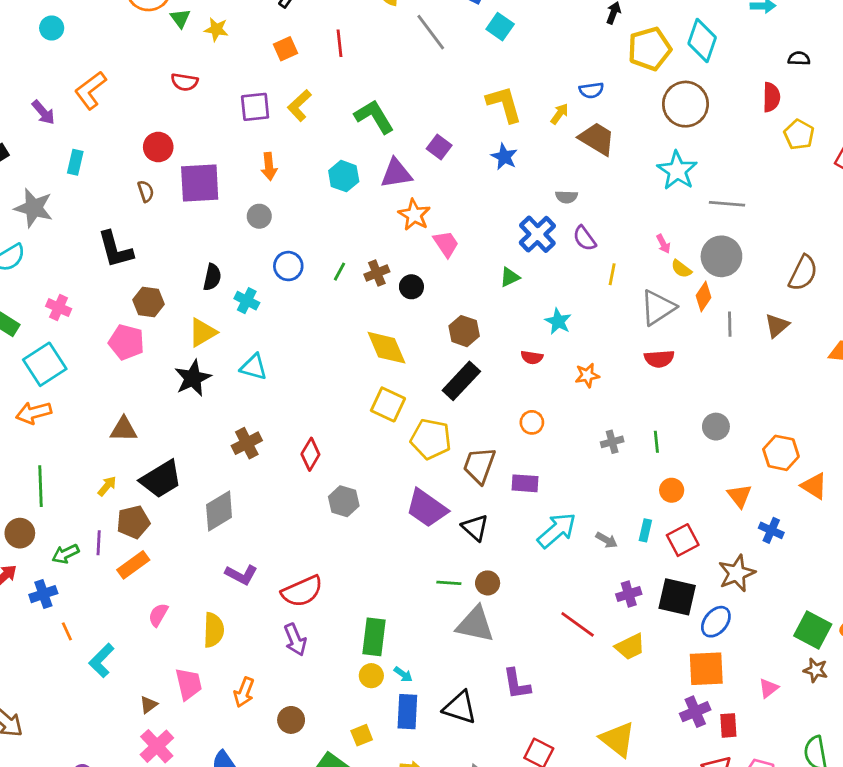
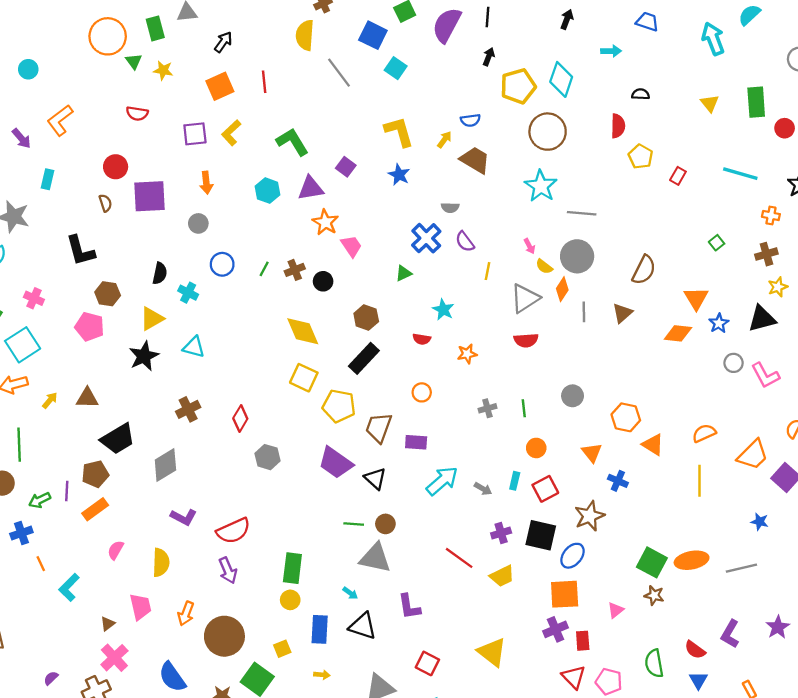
orange square: (286, 49) -> (220, 86), size x1.4
yellow arrow: (107, 486) -> (50, 400), moved
cyan arrow: (403, 674) -> (350, 593), moved
brown circle: (291, 720) -> (224, 636), size x1.8

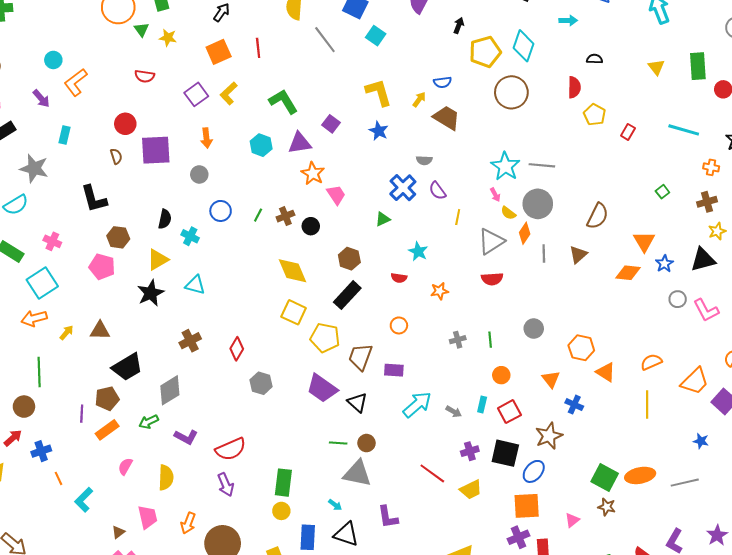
cyan circle: (28, 69) -> (53, 60), moved
purple square: (195, 134) -> (196, 94), turned -30
cyan star: (541, 186) -> (505, 166), moved
green arrow: (40, 500) -> (149, 422), moved

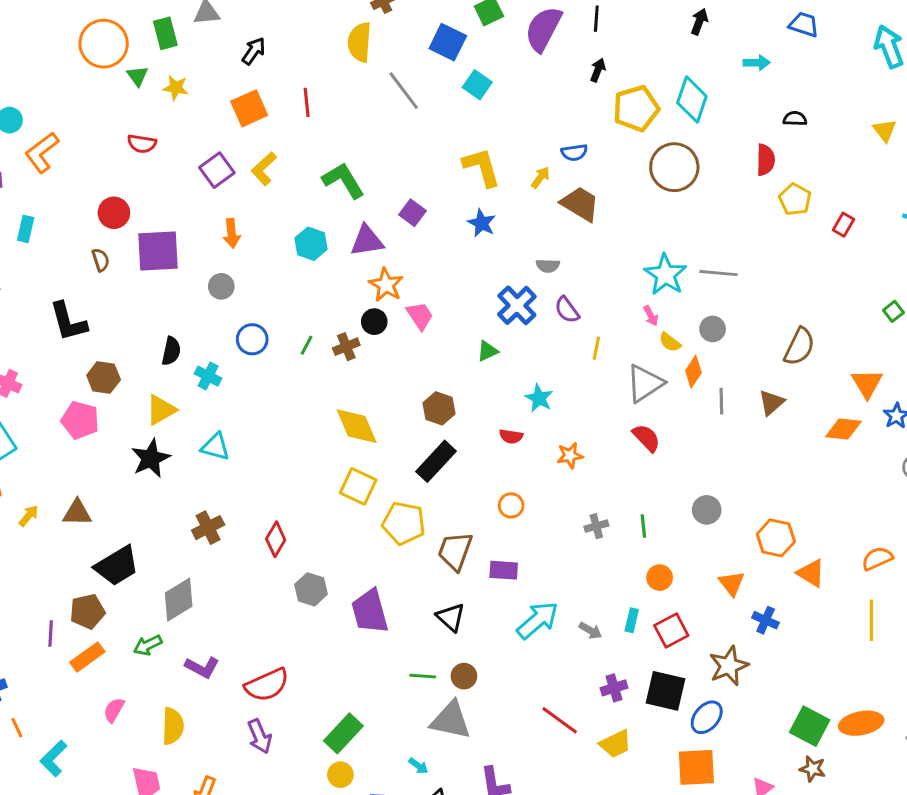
gray circle: (538, 204) -> (713, 329), size x0.6
black circle: (311, 226) -> (374, 322), moved
red semicircle: (492, 279) -> (646, 438), turned -130
purple trapezoid: (322, 388) -> (370, 611), moved, turned 40
green rectangle: (283, 483) -> (343, 733), turned 36

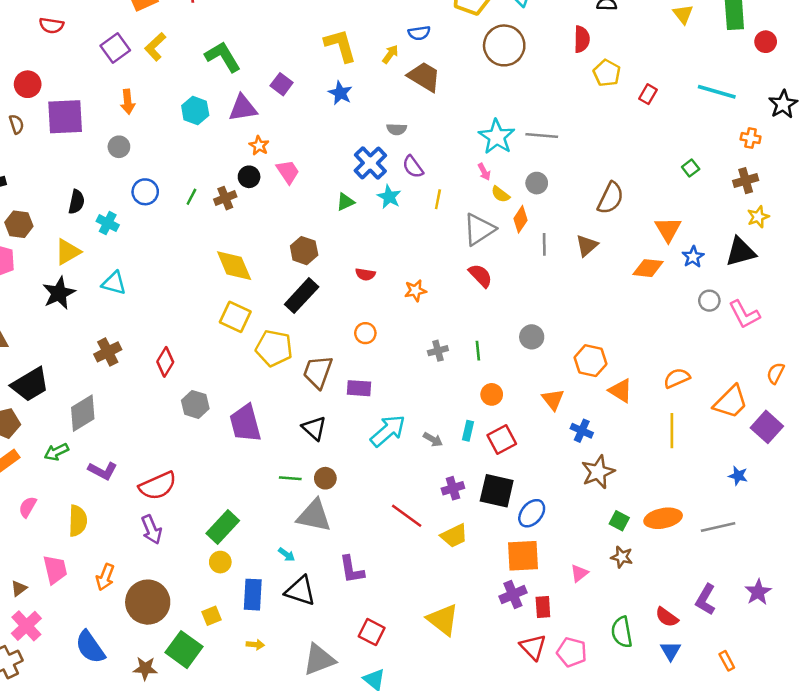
orange star: (386, 285) -> (259, 146), size x0.7
cyan star: (539, 398) -> (389, 197), moved
brown star: (729, 666) -> (598, 472), moved
green square: (810, 726) -> (619, 521), size x0.6

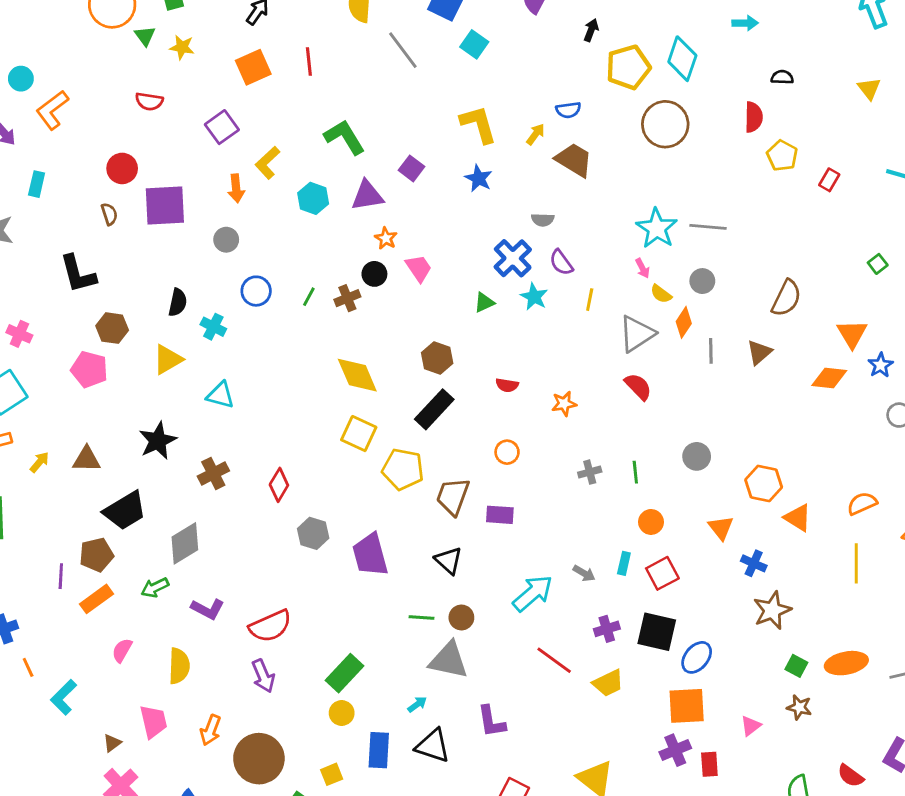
yellow L-shape: (155, 47) -> (268, 163), moved
black star: (59, 293) -> (158, 441), moved
cyan arrow: (388, 431) -> (533, 593), moved
cyan arrow: (287, 555) -> (417, 704), turned -72

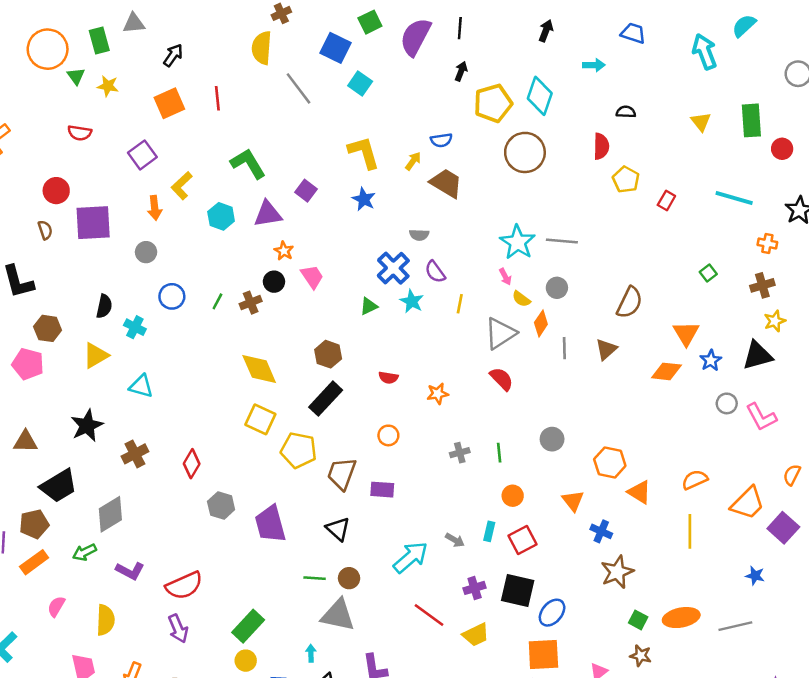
cyan arrow: (417, 704) -> (311, 653), turned -56

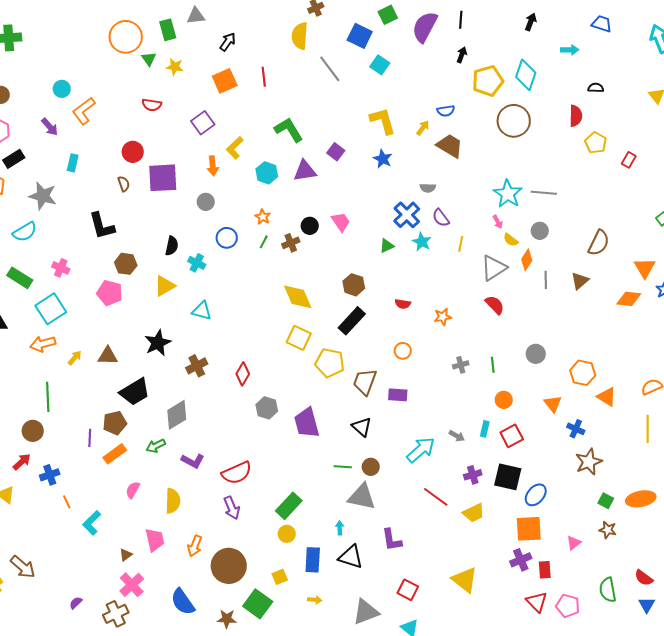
orange star: (284, 251) -> (263, 217), moved

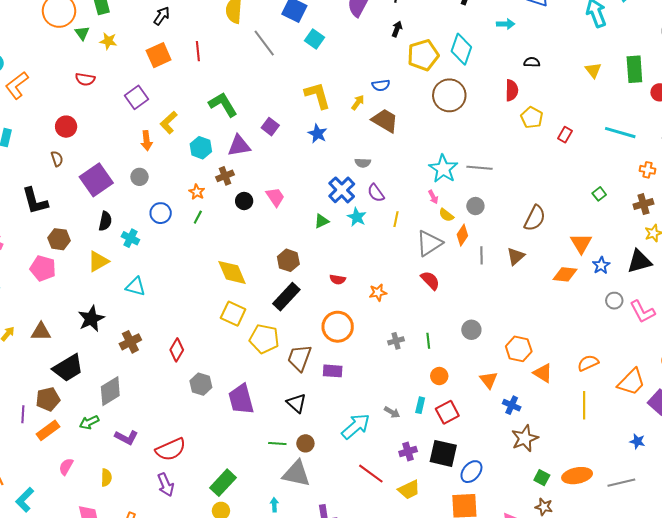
purple square: (163, 178) -> (96, 180), moved, turned -32
brown cross: (291, 243) -> (225, 176), moved
orange circle: (403, 351) -> (338, 327), size x1.8
yellow semicircle: (173, 501) -> (106, 478), size x0.7

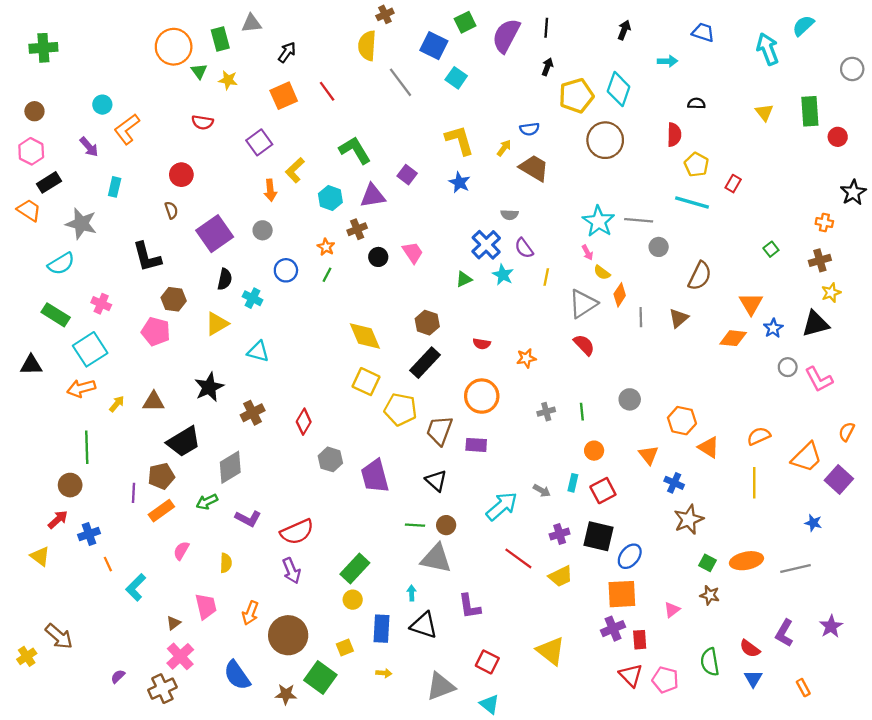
red line: (198, 51) -> (327, 91), turned -30
cyan line: (620, 133) -> (692, 202), moved
gray circle: (475, 206) -> (659, 247), moved

